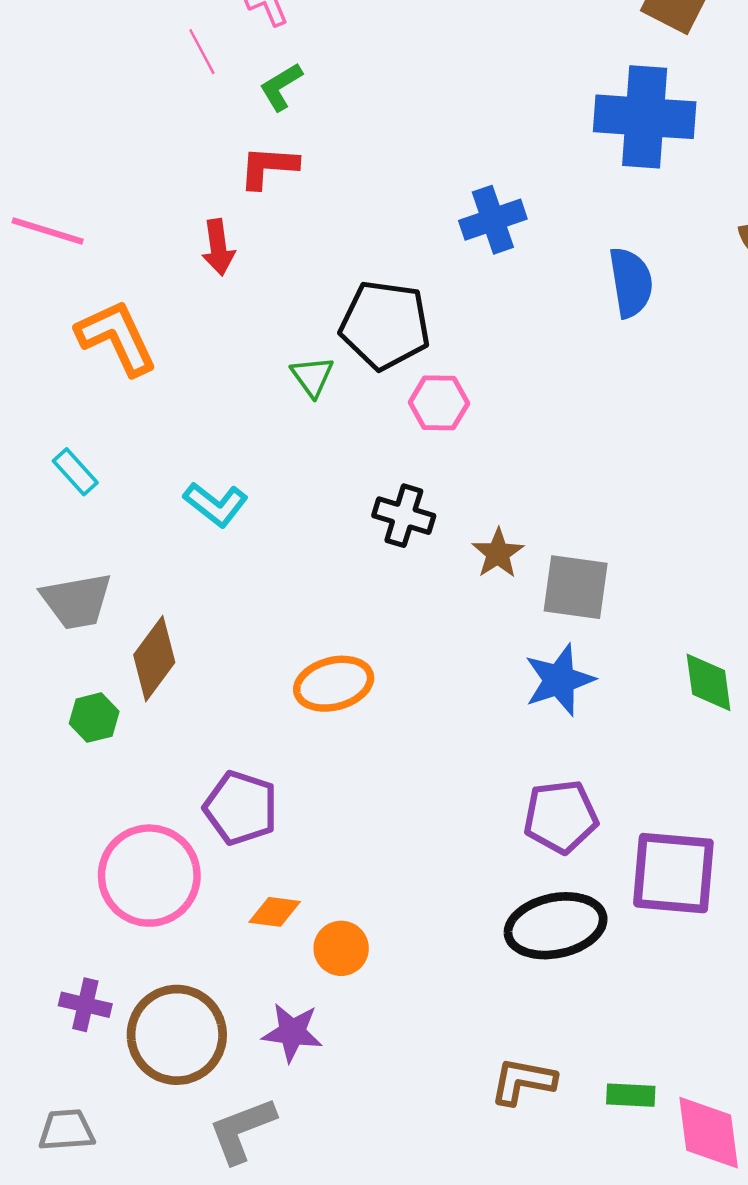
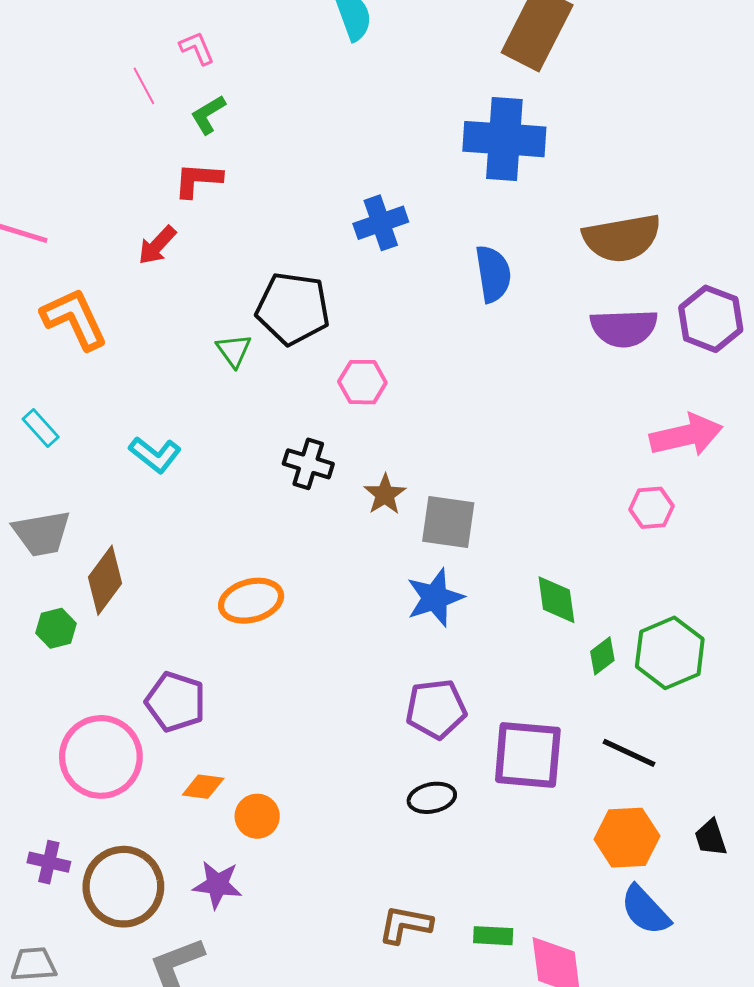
red arrow: (218, 247) -> (157, 245), turned 51
pink hexagon: (439, 403) -> (362, 382), moved
black ellipse: (556, 926) -> (432, 798), size x0.6

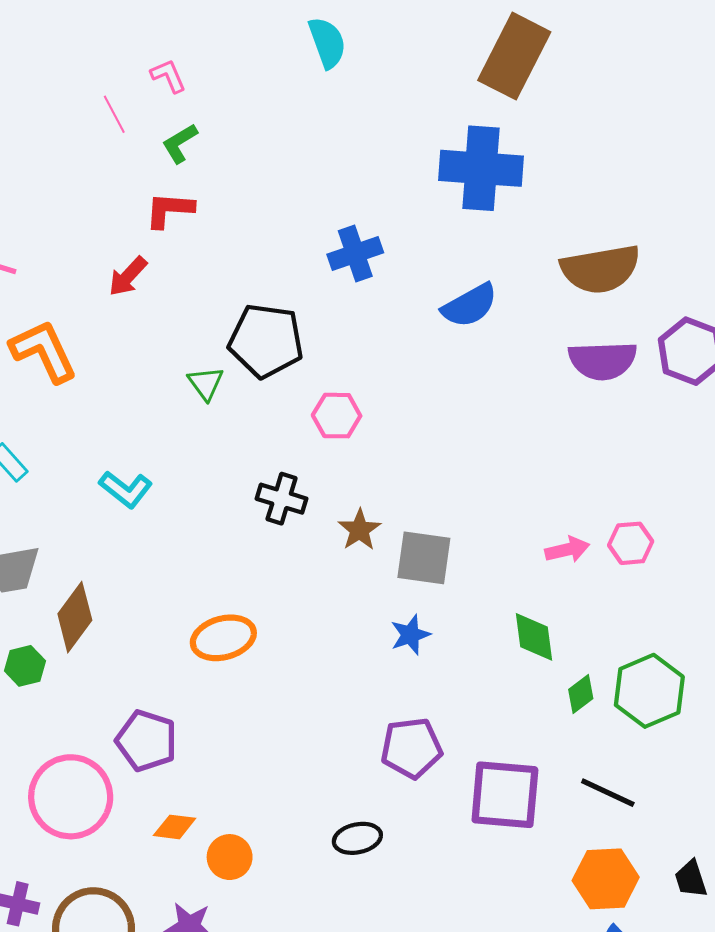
blue semicircle: (493, 274) -> (470, 305), turned 70
pink arrow: (686, 435) -> (567, 550), moved, size x0.6
blue star: (435, 598) -> (410, 635), size x0.7
black ellipse: (432, 798) -> (357, 838), moved

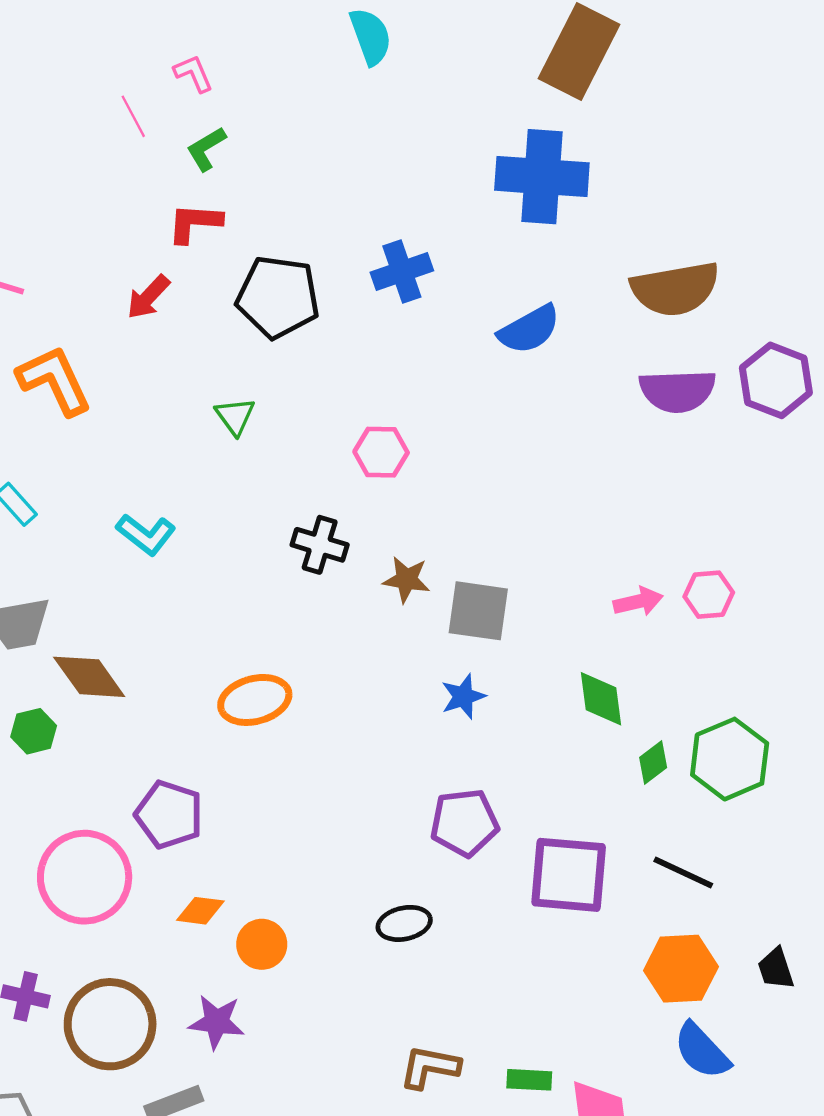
black pentagon: (266, 341) -> (278, 297), moved
brown star: (359, 530) -> (406, 580), turned -30
brown diamond: (75, 617) -> (89, 677), turned -72

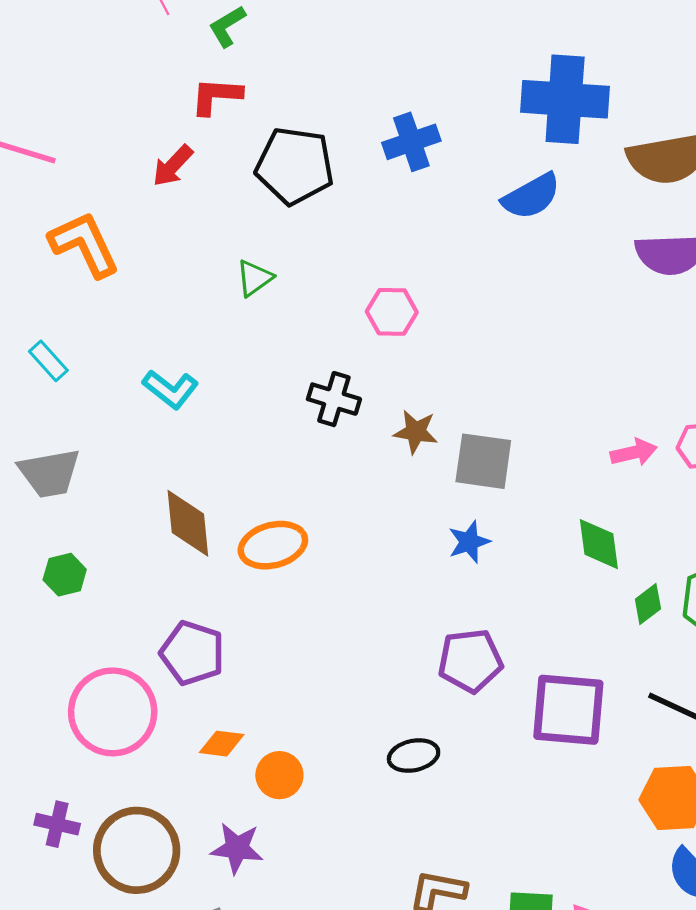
blue cross: (542, 177) -> (565, 99), moved
green triangle: (235, 416) -> (254, 278), turned 30
brown diamond: (89, 677) -> (188, 523), moved, turned 30

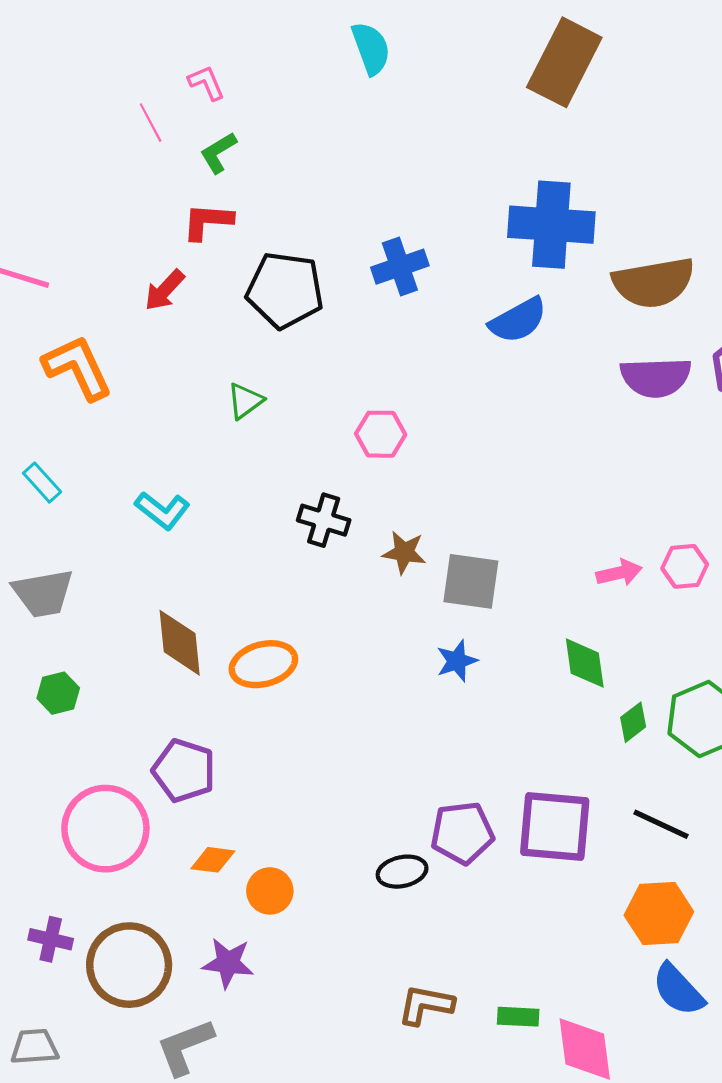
purple pentagon: (470, 661) -> (462, 833), moved

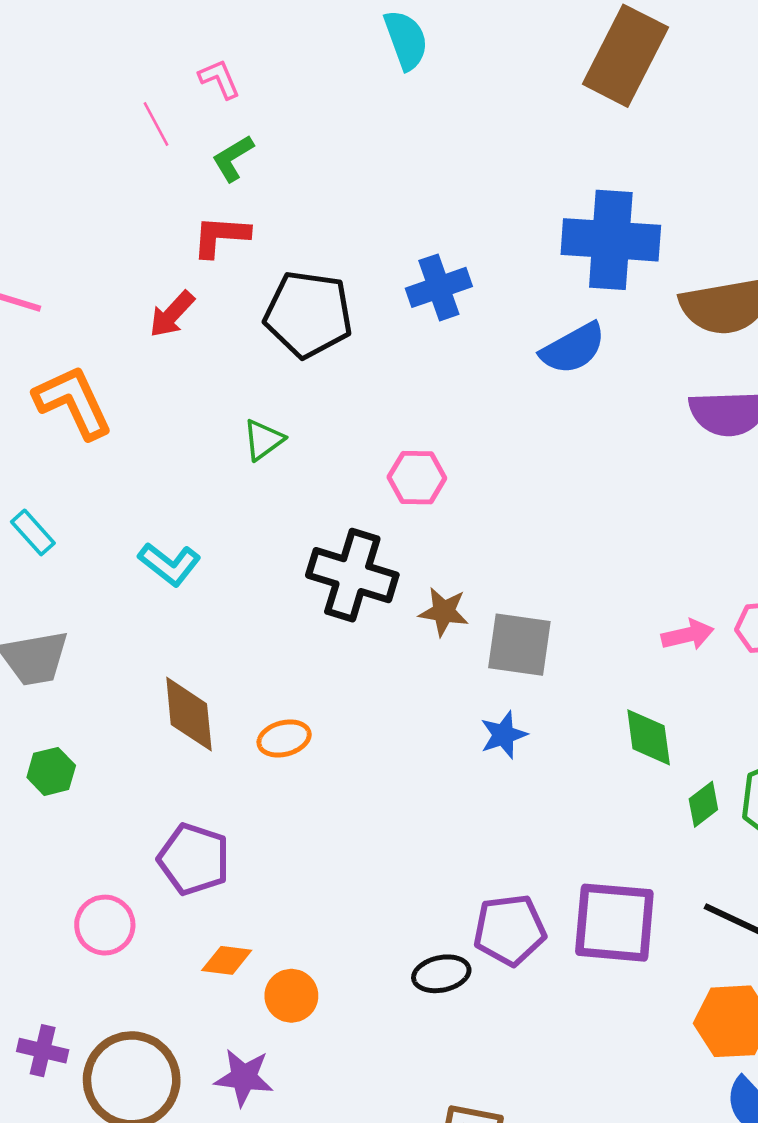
black cross: (324, 520) -> (352, 575), size x1.5
orange ellipse: (263, 664) -> (284, 738), size x0.7
pink circle: (105, 829) -> (105, 925), size x0.6

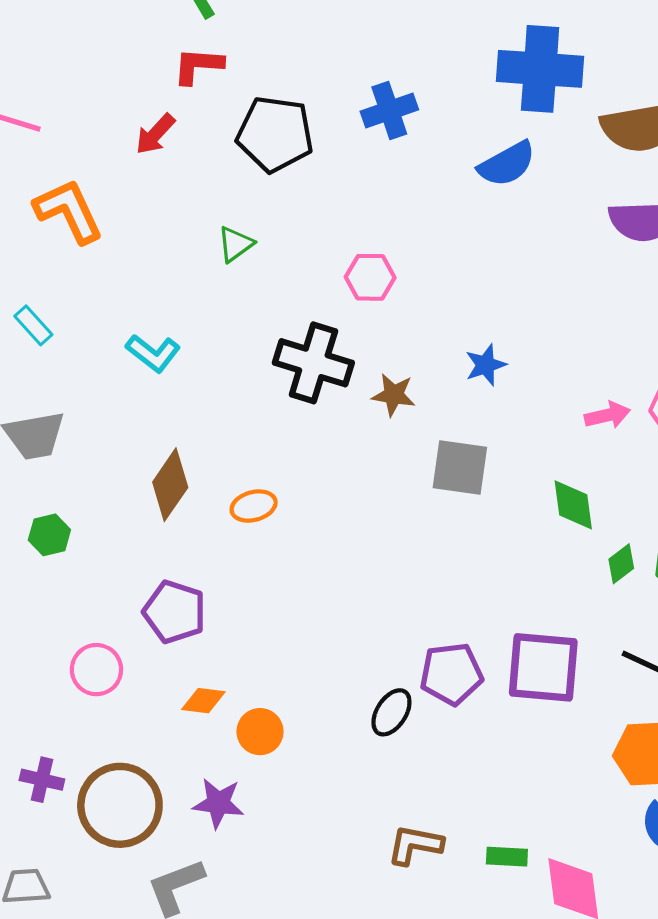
gray square: (519, 645) -> (460, 468), moved
brown diamond: (189, 714) -> (170, 485), turned 40
blue star: (503, 735) -> (486, 365), moved
black ellipse: (441, 974) -> (391, 712), turned -45

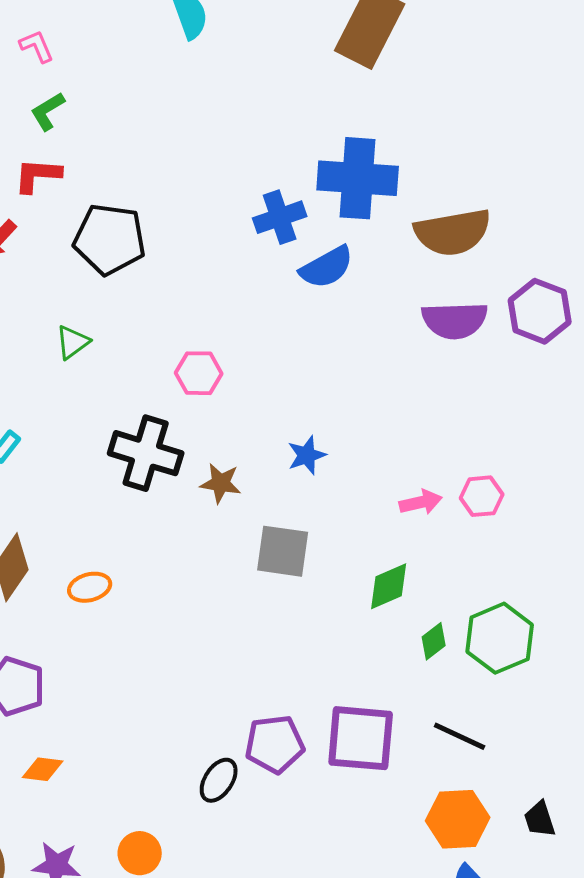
blue cross: (389, 111) -> (280, 217), moved
green diamond: (573, 505) -> (389, 586), turned 74
orange circle: (260, 732) -> (140, 853), moved

